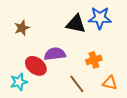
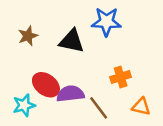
blue star: (100, 18) -> (106, 22), moved
black triangle: (76, 24) -> (72, 41), moved
purple semicircle: (55, 54) -> (70, 94), moved

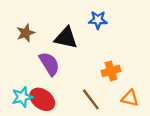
blue star: (106, 22) -> (98, 20), size x0.7
red ellipse: (46, 85) -> (42, 99), moved
purple semicircle: (70, 94) -> (49, 64), moved, turned 65

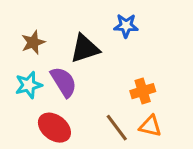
black triangle: (66, 38) -> (85, 48), turned -30
cyan star: (22, 97) -> (29, 85), moved
orange triangle: (130, 98) -> (150, 126), moved

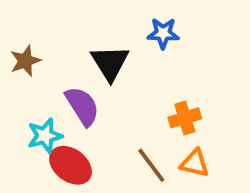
brown star: (33, 42) -> (25, 61), moved
black triangle: (85, 48) -> (110, 63), turned -44
cyan star: (29, 85) -> (45, 136), moved

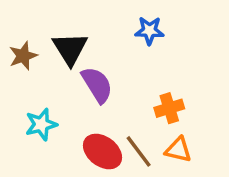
black triangle: (110, 63) -> (70, 49), moved
purple semicircle: (82, 106) -> (97, 85), moved
red ellipse: (71, 165) -> (102, 151), moved

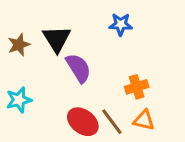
cyan star: (41, 124) -> (19, 100), moved

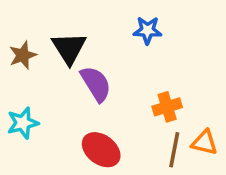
orange triangle: (144, 120) -> (205, 143), moved
brown line: (112, 122) -> (174, 150), moved, turned 48

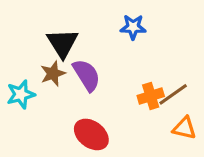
brown star: (23, 55) -> (53, 74), moved
cyan star: (23, 123) -> (21, 94), moved
brown line: (174, 150) -> (173, 94), moved, turned 44

